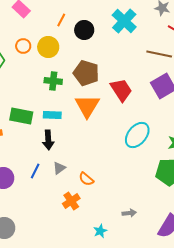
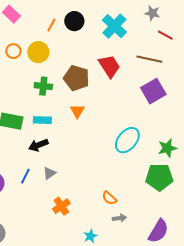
black circle: (84, 30) -> (74, 21), moved
red trapezoid: (121, 90) -> (109, 66), moved
orange triangle: (87, 106) -> (77, 111), size x0.6
black arrow: (48, 140) -> (38, 145), turned 72
orange semicircle: (86, 179) -> (109, 198), moved

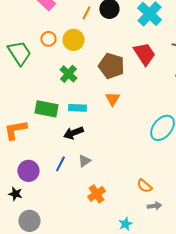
green cross: (43, 86) -> (68, 74), moved, turned 36

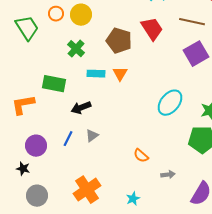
cyan rectangle: (77, 108) -> (96, 74), moved
orange semicircle: (144, 186) -> (141, 156), moved
orange cross: (96, 194) -> (87, 190), moved, size x1.5
gray arrow: (154, 206) -> (168, 175), moved

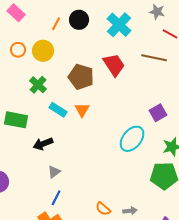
purple square: (196, 54) -> (158, 113), moved, size x0.7
cyan rectangle: (96, 74) -> (58, 110), turned 30
blue line: (68, 139) -> (56, 198), moved
orange semicircle: (141, 156) -> (103, 209), moved

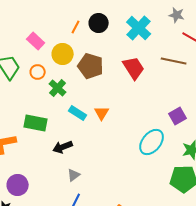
pink rectangle: (16, 13) -> (36, 41), moved
orange circle: (18, 50) -> (38, 72), moved
brown pentagon: (81, 77) -> (91, 66), moved

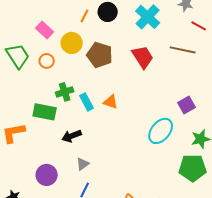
green cross: (58, 88) -> (65, 92), moved, turned 30
cyan rectangle: (78, 113) -> (87, 102), turned 30
orange triangle: (102, 113) -> (111, 102), turned -42
purple circle: (18, 185) -> (47, 175), moved

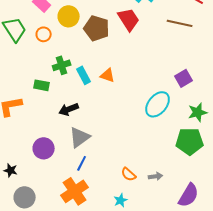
red trapezoid: (143, 57) -> (129, 19), moved
green rectangle: (45, 112) -> (42, 85), size x0.7
gray triangle: (83, 164) -> (80, 137), size x1.6

